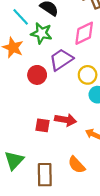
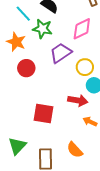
red circle: (37, 75) -> (26, 68), moved
red arrow: (66, 120) -> (78, 100), moved
red square: (43, 125) -> (43, 114), size x1.5

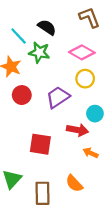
pink diamond: (82, 29) -> (82, 52), turned 55
purple trapezoid: (61, 53) -> (58, 97), moved
yellow circle: (85, 67) -> (85, 79), moved

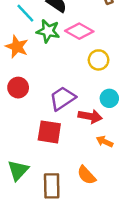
pink diamond: (82, 52) -> (79, 31), moved
red circle: (22, 95) -> (18, 88), moved
purple trapezoid: (58, 97) -> (63, 98), moved

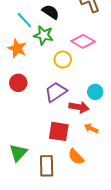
pink diamond: (79, 31) -> (83, 41), moved
yellow circle: (99, 60) -> (63, 60), moved
red square: (49, 132) -> (59, 131), moved

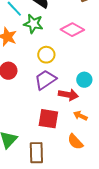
yellow circle: (63, 60) -> (46, 55), moved
orange semicircle: (76, 157) -> (75, 142), moved

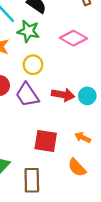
yellow circle: (46, 55) -> (33, 65), moved
purple trapezoid: (45, 80) -> (27, 95), moved, turned -90
red arrow: (68, 95) -> (63, 95), moved

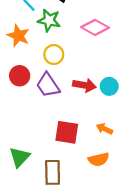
orange semicircle: (77, 168) -> (99, 159), turned -60

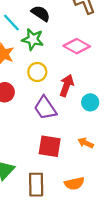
purple trapezoid: (48, 85) -> (45, 108), moved
red arrow: (84, 85) -> (67, 86), moved, turned -80
orange semicircle: (99, 159) -> (74, 183), moved

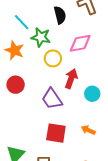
black semicircle: (41, 13) -> (60, 15), moved, turned 42
pink diamond: (77, 46) -> (80, 43), turned -40
yellow circle: (37, 72) -> (53, 58), moved

